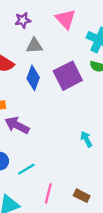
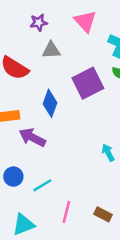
blue diamond: (33, 78) -> (50, 103), moved

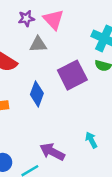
pink triangle: (85, 21) -> (53, 20), moved
purple arrow: (32, 137) -> (52, 152), moved

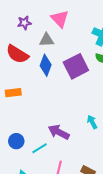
purple star: (26, 18) -> (24, 23), moved
blue diamond: (37, 94) -> (46, 65), moved

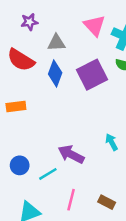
pink triangle: (60, 19) -> (94, 26), moved

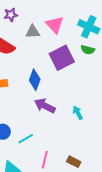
pink triangle: (94, 26) -> (55, 25), moved
blue diamond: (55, 73) -> (35, 80), moved
purple arrow: (71, 154) -> (45, 106), moved

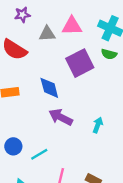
pink triangle: (55, 25) -> (72, 26), turned -48
blue diamond: (35, 80) -> (49, 88), turned -35
cyan arrow: (78, 113) -> (98, 125), turned 48

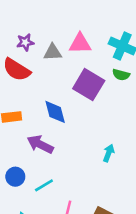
purple star: (22, 15) -> (25, 42), moved
purple square: (80, 63) -> (89, 85), turned -32
purple arrow: (61, 117) -> (40, 144), moved

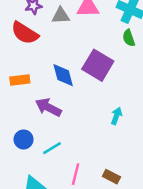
green semicircle: (121, 75) -> (129, 38), turned 56
purple square: (89, 85) -> (98, 65), moved

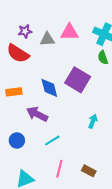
cyan line: (52, 148) -> (52, 140), moved

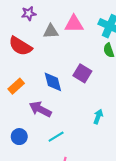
purple star: (25, 31) -> (29, 13), moved
purple square: (78, 80) -> (82, 73), size x0.7
orange rectangle: (14, 92) -> (16, 86), turned -35

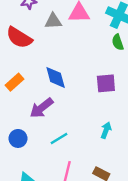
purple square: (82, 73) -> (106, 83), moved, turned -36
purple arrow: (40, 109) -> (41, 108), turned -65
cyan arrow: (98, 117) -> (106, 130), moved

